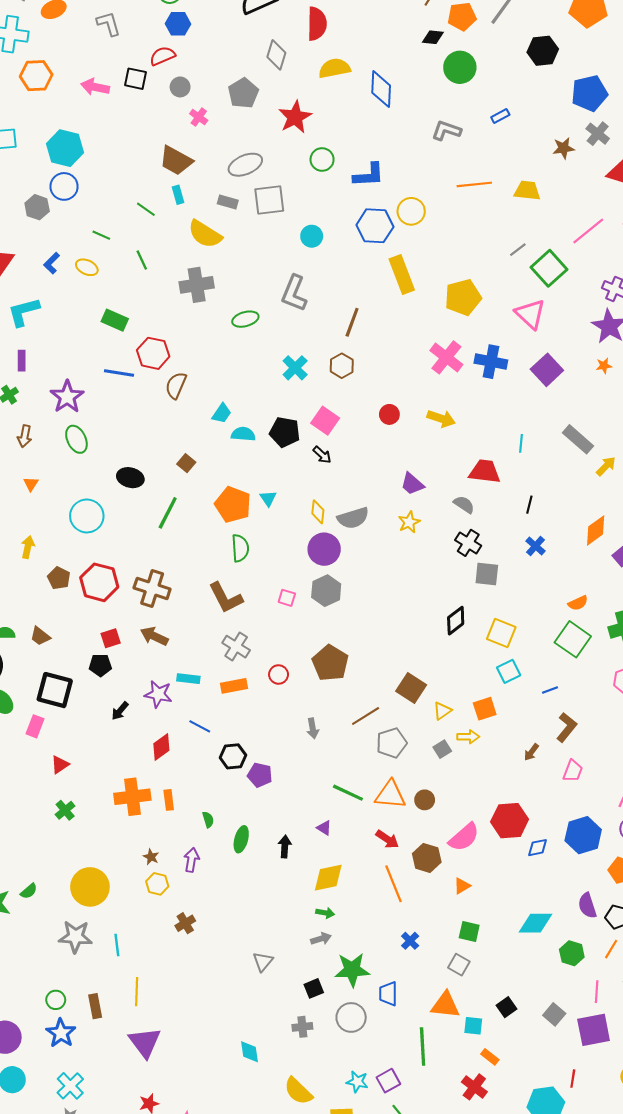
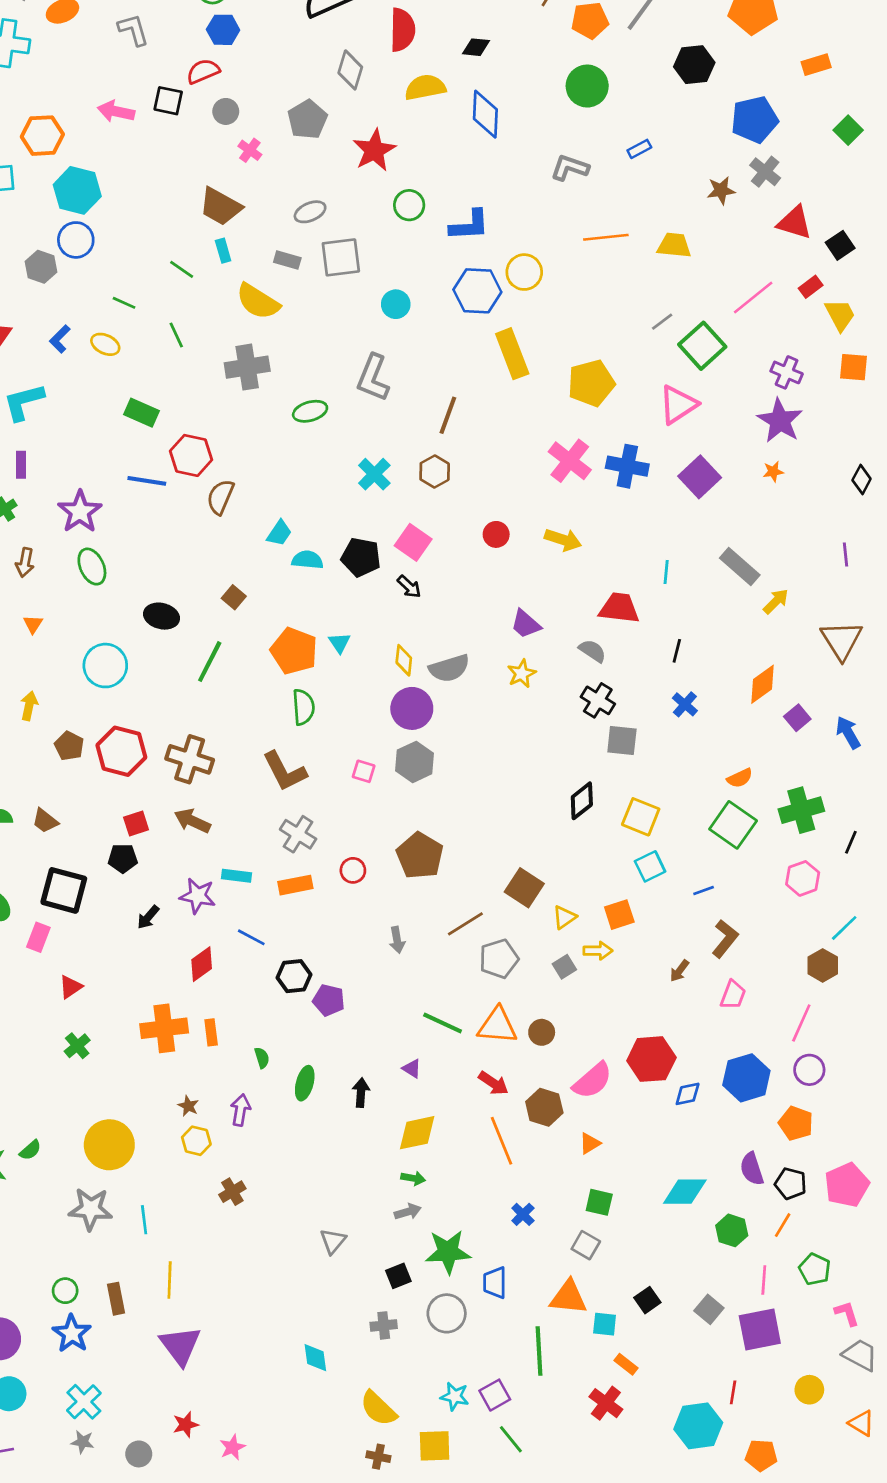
black diamond: (433, 37) -> (476, 47), moved
orange hexagon: (36, 76) -> (42, 136), moved
gray ellipse: (245, 165) -> (310, 212), size x0.7
pink triangle: (530, 314) -> (678, 405), turned 44

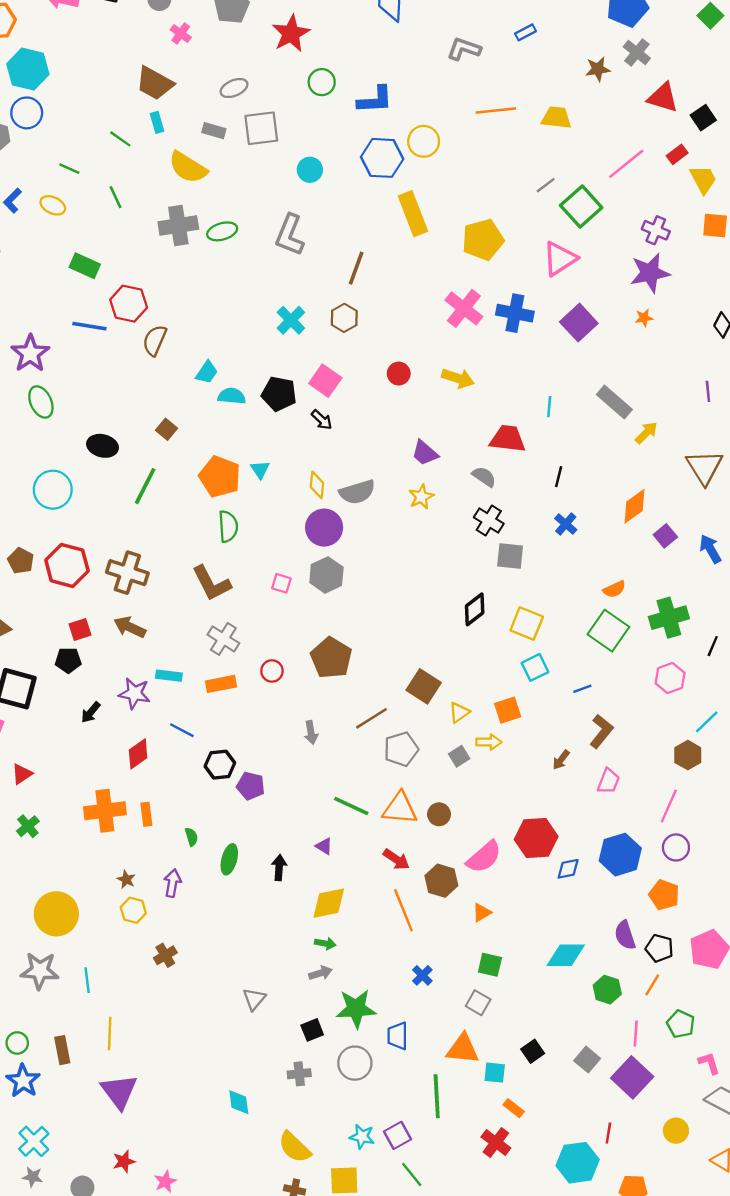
green ellipse: (310, 411) -> (222, 231), moved
purple star: (780, 421) -> (650, 273), turned 30
purple square: (760, 1329) -> (632, 1077), turned -36

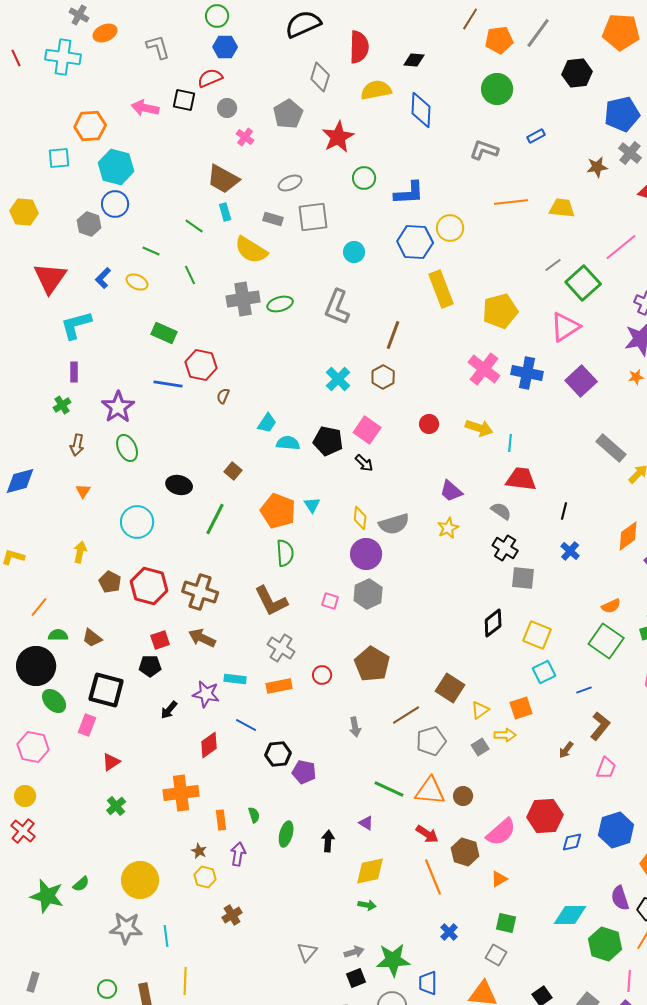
brown semicircle: (155, 340) -> (223, 396), size x0.6
cyan line: (549, 407) -> (510, 443), moved
orange rectangle: (146, 814) -> (221, 820), moved
gray arrow: (321, 973) -> (354, 952), moved
green hexagon: (607, 990) -> (605, 944), size x1.4

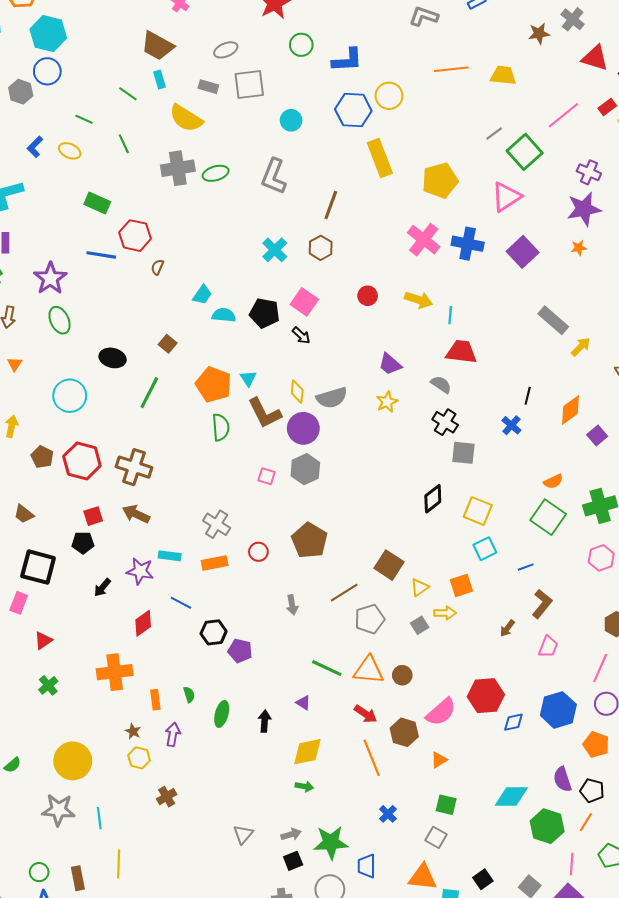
black line: (564, 511) -> (528, 396), moved
brown L-shape: (271, 601) -> (265, 413), moved

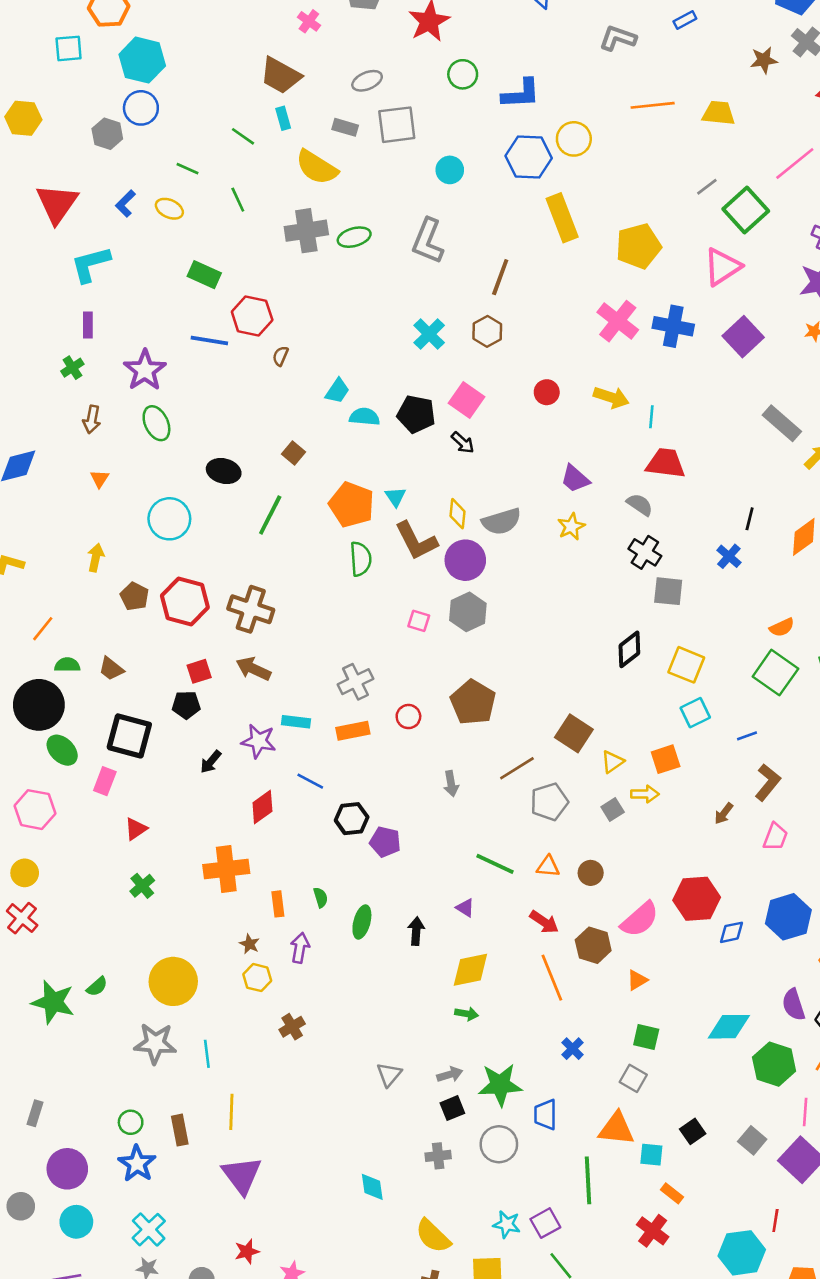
gray cross: (217, 524) -> (355, 682), turned 32
orange triangle: (369, 670) -> (548, 866), size x0.6

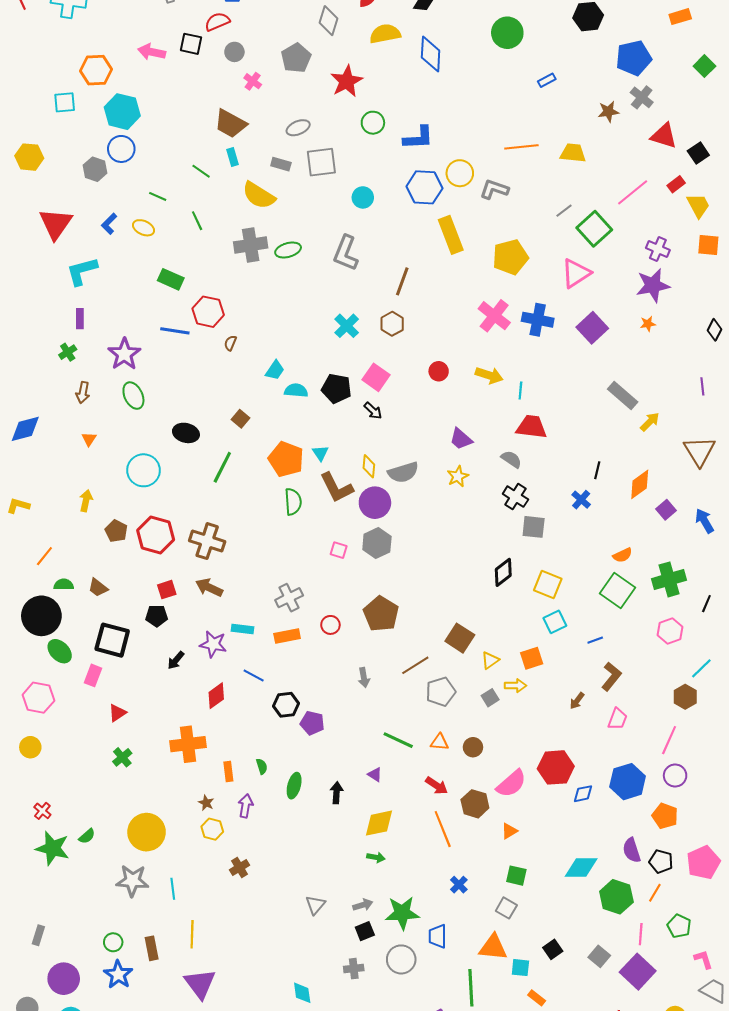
gray L-shape: (618, 38) -> (494, 189), moved
red cross: (22, 918) -> (42, 811), moved, size x0.7

